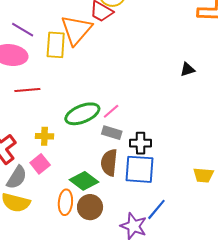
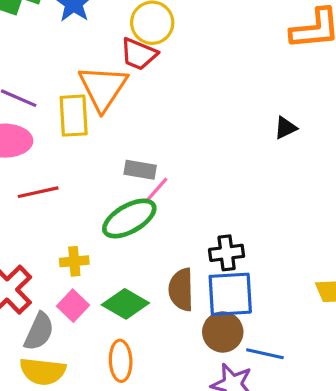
pink line: (111, 111) -> (157, 189), moved
gray rectangle: (112, 133) -> (140, 170), moved
green diamond: (84, 181) -> (125, 304), moved
brown circle: (90, 207) -> (223, 332), moved
blue line: (156, 209) -> (265, 354), turned 70

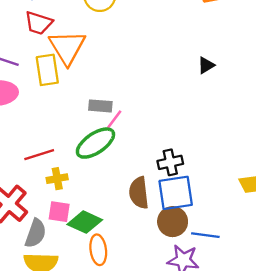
red trapezoid: (139, 54) -> (38, 23), moved
red line: (38, 192) -> (39, 155), moved
green diamond: (125, 304) -> (85, 222), moved
pink square: (73, 306) -> (59, 212), turned -30

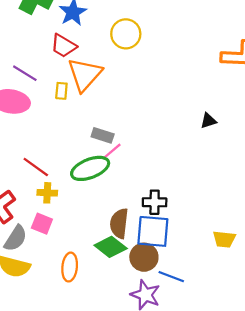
yellow rectangle: (47, 70) -> (61, 91), size x0.6
red line: (39, 155) -> (36, 167), turned 40
green diamond: (85, 222) -> (111, 247), moved

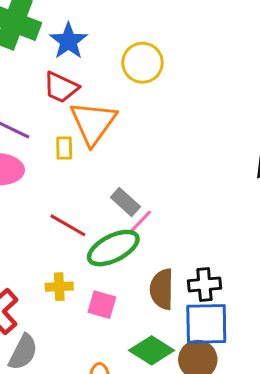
gray rectangle: (103, 135) -> (125, 202), turned 30
red line: (36, 167) -> (68, 225), moved
brown semicircle: (119, 223) -> (162, 289), moved
pink square: (42, 224) -> (102, 305), moved

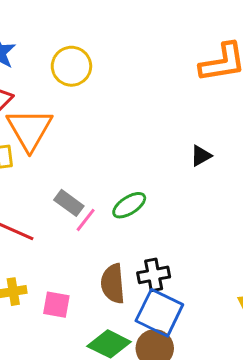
green ellipse: (113, 248) -> (129, 205), moved, size x0.7
blue square: (206, 324) -> (159, 313), turned 33

